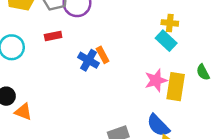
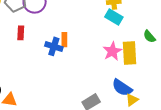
red rectangle: (53, 36) -> (21, 33), turned -64
orange rectangle: (103, 55) -> (64, 40), turned 40

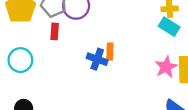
red rectangle: (21, 33) -> (55, 31), moved

